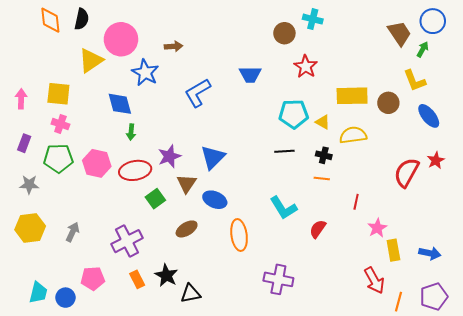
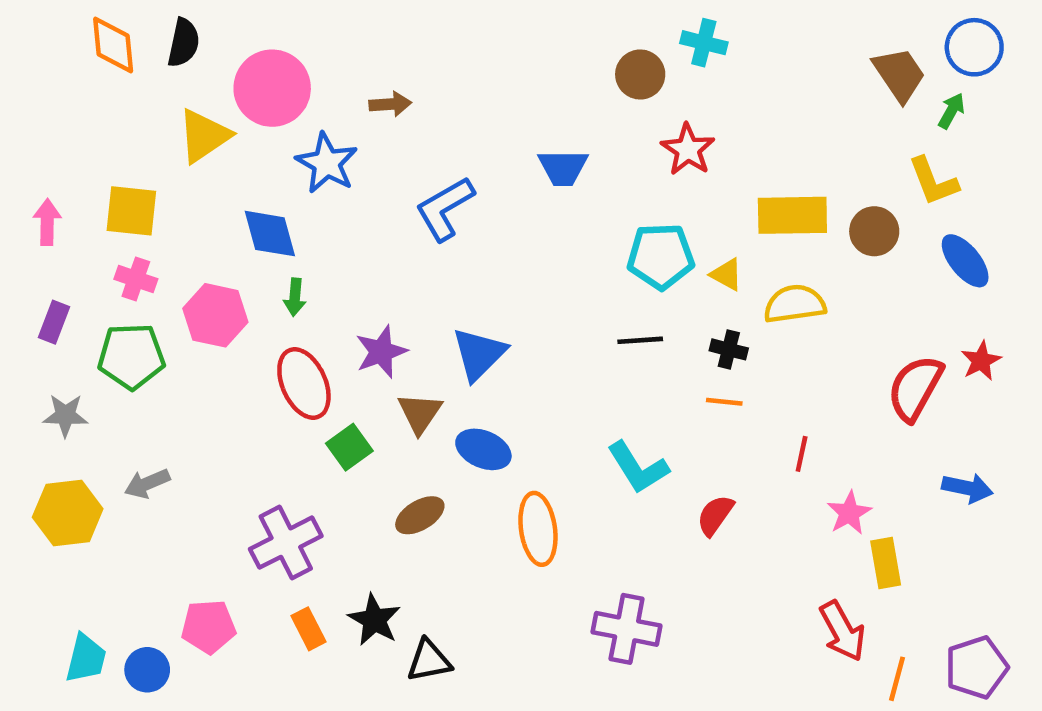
pink hexagon: (97, 163) -> (215, 315), moved
red ellipse: (135, 170) -> (304, 383), turned 76
gray arrow: (73, 232) -> (147, 483), moved, turned -138
blue arrow: (430, 253) -> (967, 488), moved

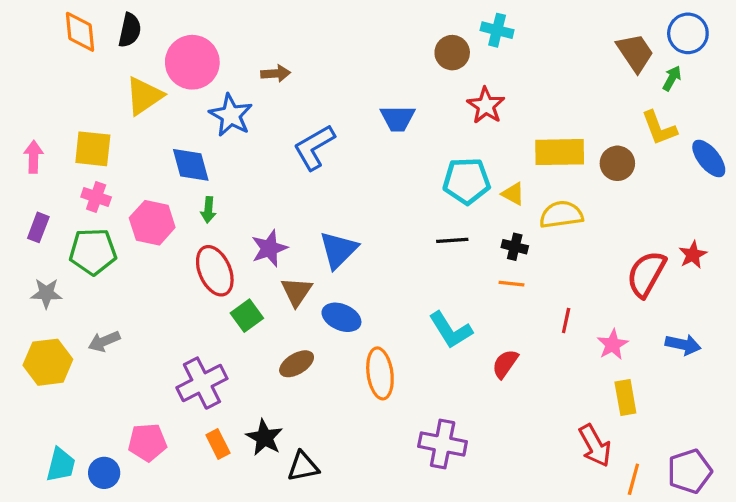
blue ellipse: (965, 261) -> (709, 158), moved
pink star: (849, 513) -> (613, 345), moved

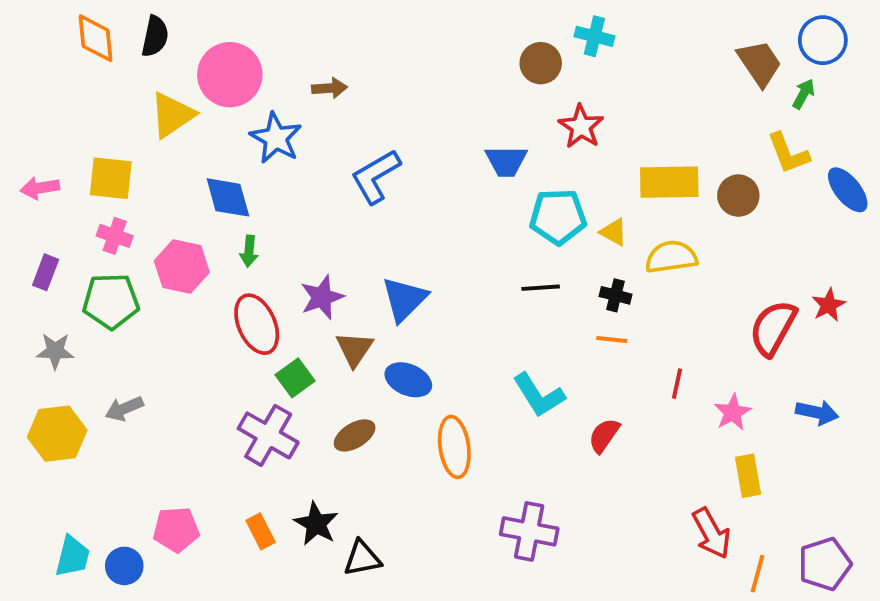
blue trapezoid: (398, 118) -> (506, 161), moved
pink arrow: (34, 157) -> (40, 188), turned -100
purple cross: (202, 383) -> (268, 435), moved, turned -33

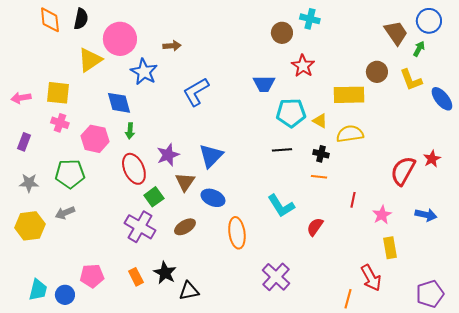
brown circle: (738, 196) -> (377, 72), moved
green pentagon: (111, 301) -> (70, 174), moved
purple cross: (529, 531) -> (276, 277), turned 32
orange line: (758, 574) -> (348, 299), moved

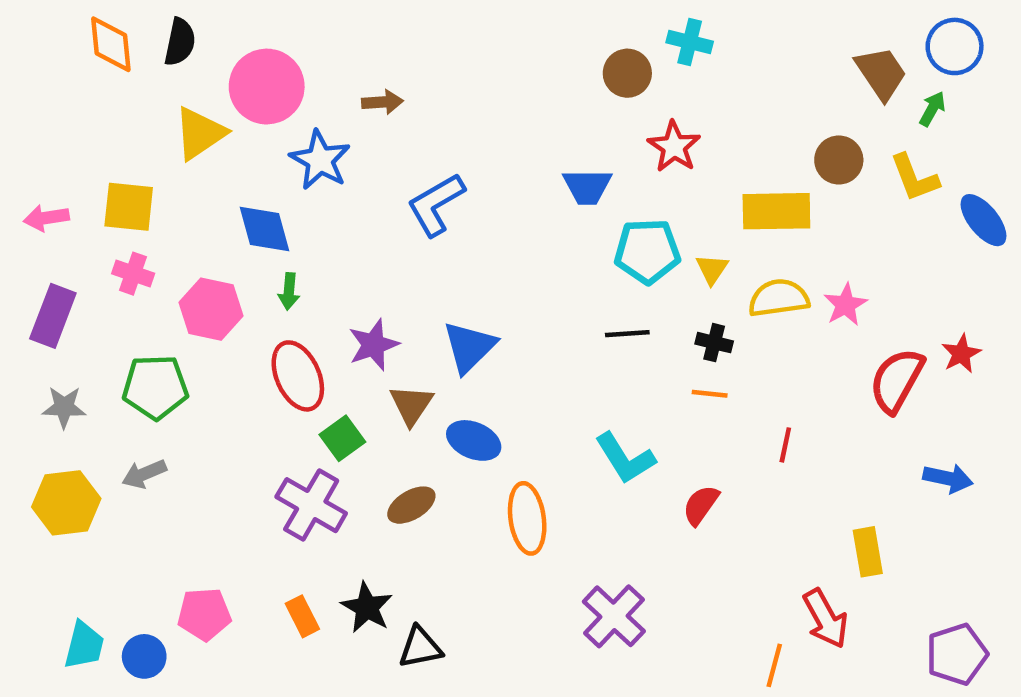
yellow triangle: (320, 121) -> (712, 269), turned 35
purple rectangle: (24, 142) -> (53, 316), size x1.5
pink star: (382, 215) -> (845, 305), moved

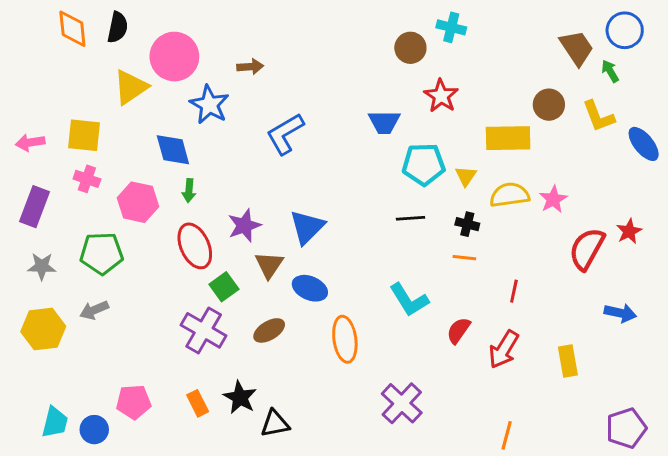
green arrow: (932, 109) -> (610, 71), turned -60
red arrow: (825, 619) -> (504, 349), moved, turned 60

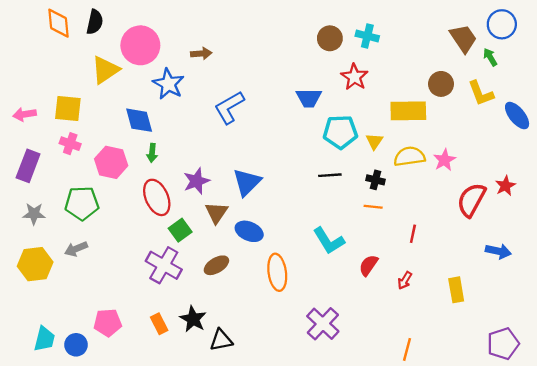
cyan cross: (451, 27) -> (367, 36), moved
red arrow: (504, 349) -> (405, 280), size x0.6

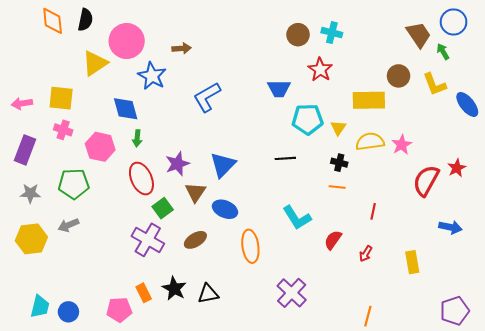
black line: (330, 175) -> (285, 158), moved
pink pentagon: (108, 323) -> (119, 310), moved
black triangle: (221, 340) -> (208, 294), moved

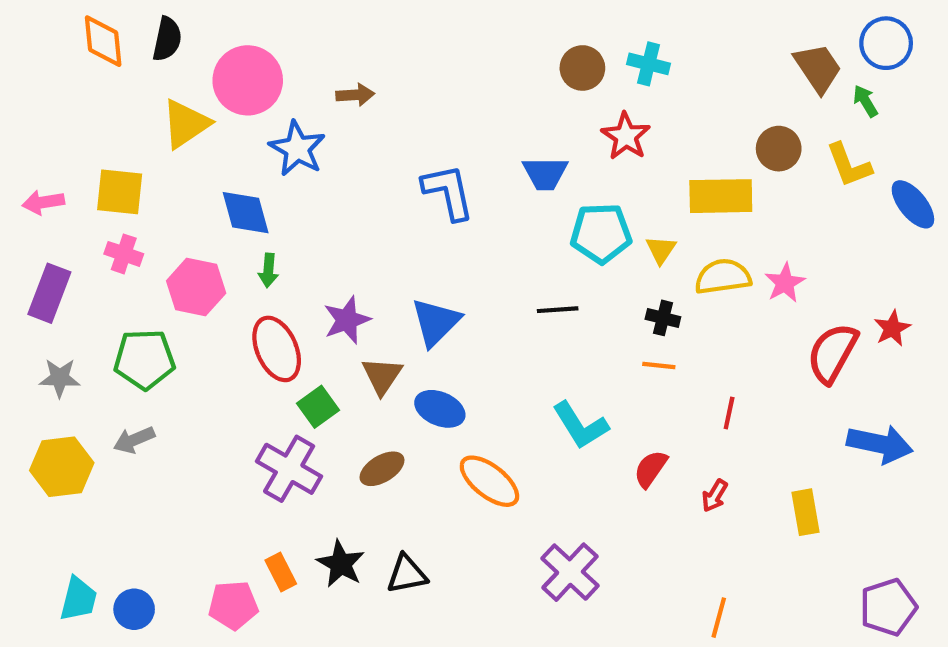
blue L-shape: (207, 97) -> (448, 192), moved, turned 108
blue arrow: (450, 227) -> (880, 444), size x1.4
orange ellipse: (250, 246) -> (489, 481), turned -44

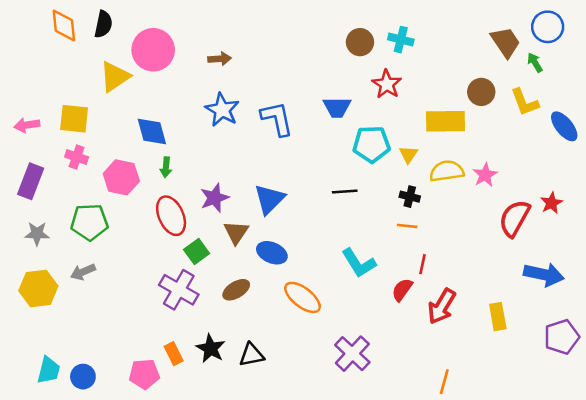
blue star: (297, 149) -> (222, 110), moved
red line: (729, 413) -> (423, 264), moved
red arrow: (715, 496) -> (442, 306), size x1.8
purple pentagon: (888, 607) -> (562, 337), moved

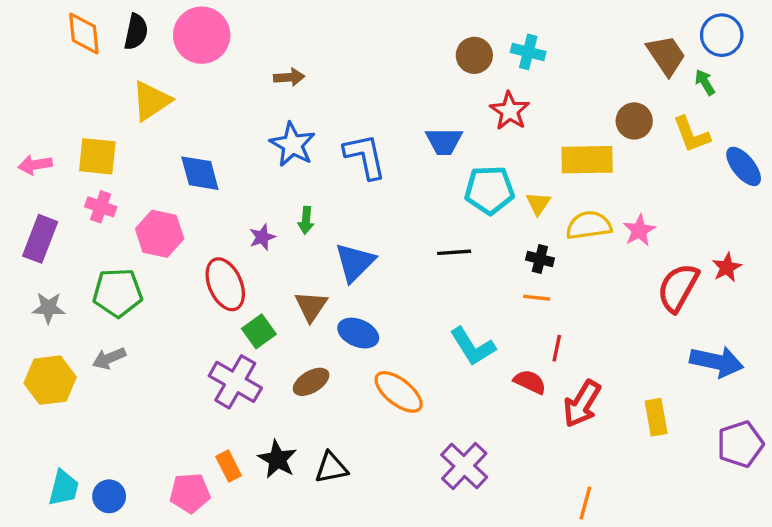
pink circle: (153, 50) -> (202, 35), moved
green arrow: (166, 167) -> (306, 220), moved
purple star: (214, 198) -> (262, 237), moved, size x0.7
red semicircle: (402, 290) -> (530, 382), turned 80

